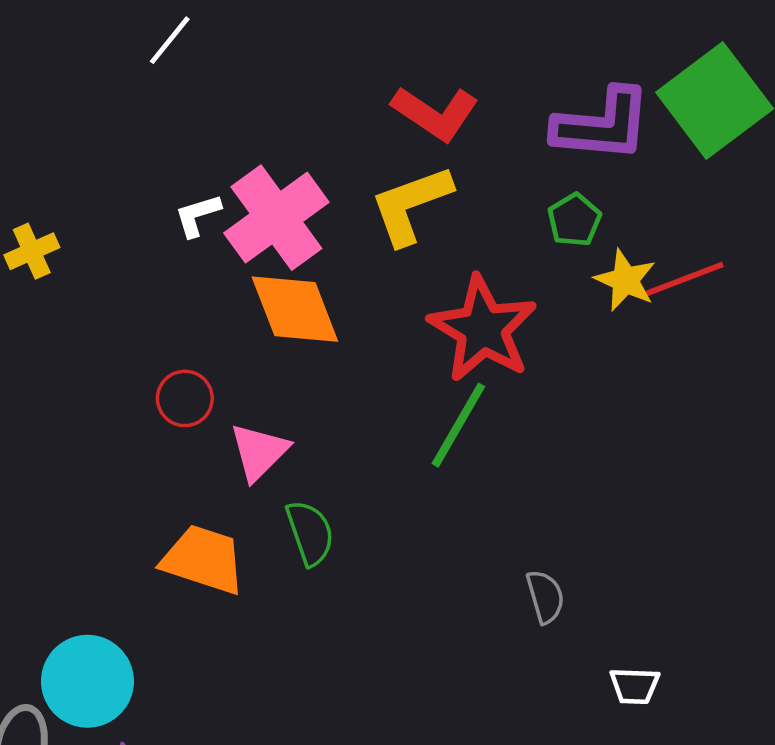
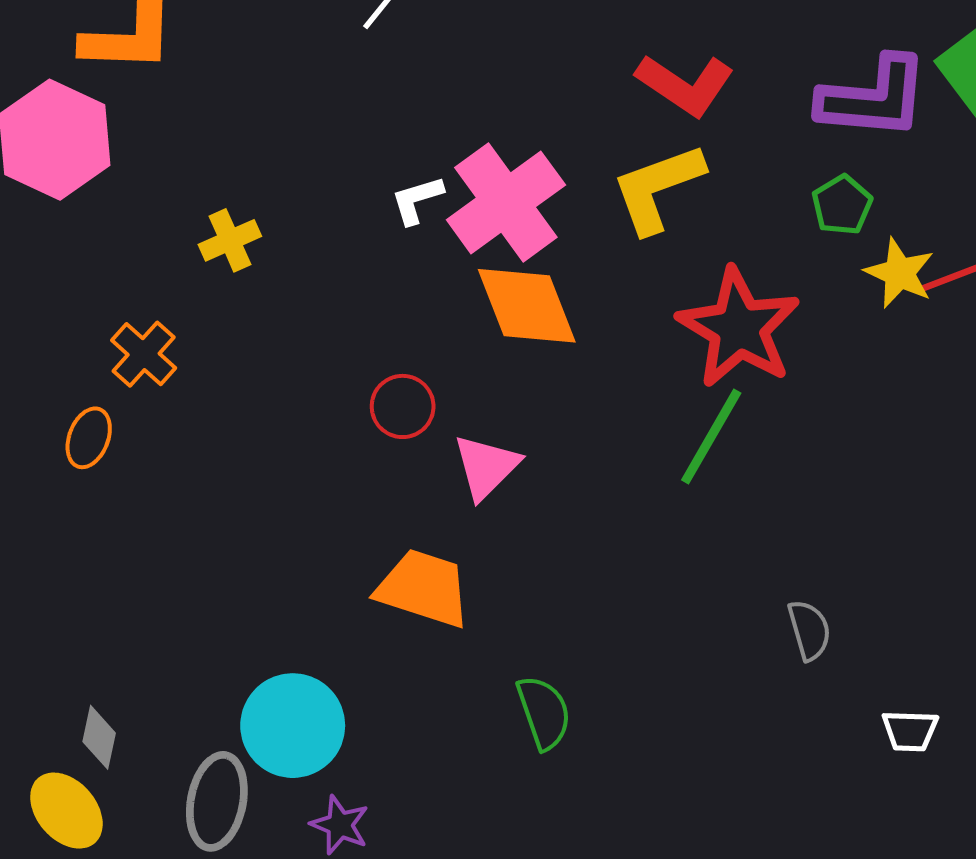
green semicircle: (310, 533) -> (544, 712), moved

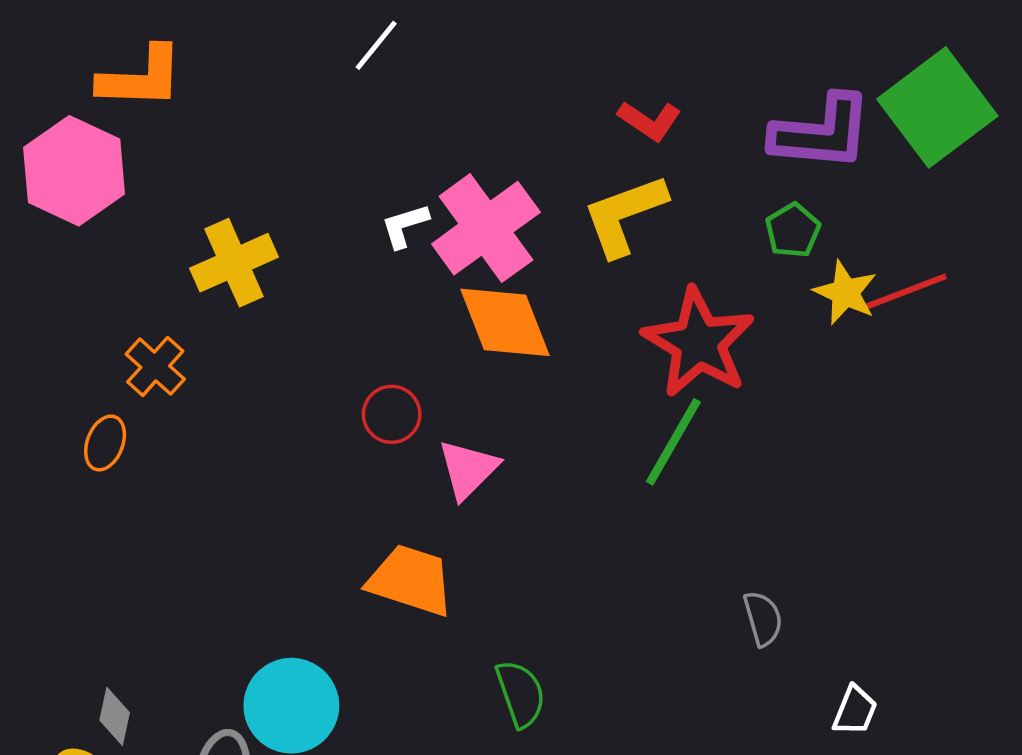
red L-shape: (685, 85) -> (650, 121), size x0.7
yellow cross: (230, 240) -> (234, 263), size x1.5
white trapezoid: (910, 731) -> (855, 710), turned -70

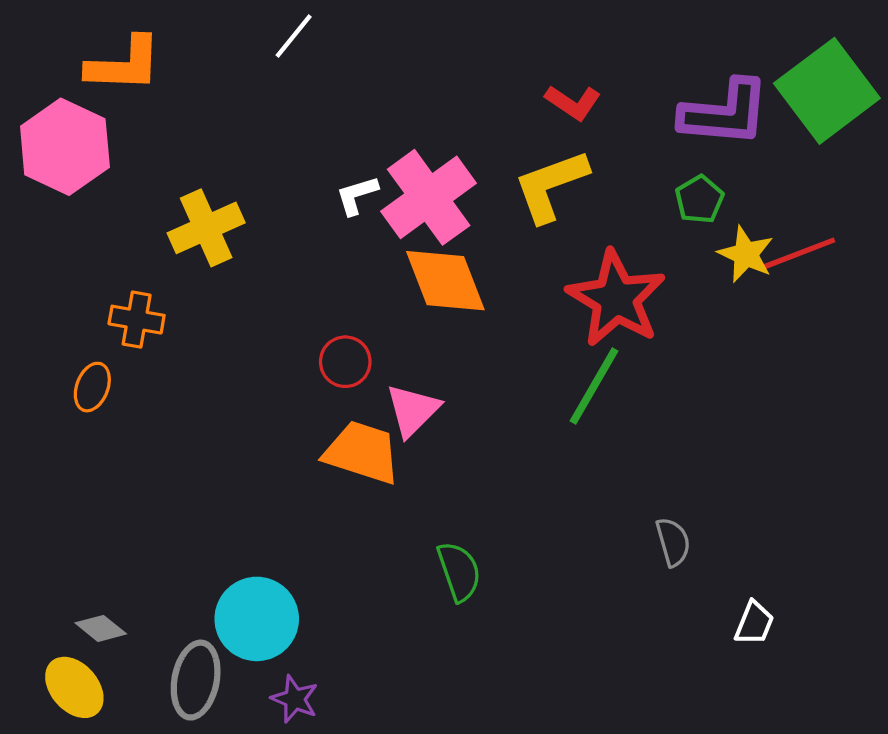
white line: (376, 45) -> (294, 36), moved
orange cross: (155, 367) -> (137, 320), turned -32
orange trapezoid: (411, 580) -> (362, 452), moved
green semicircle: (521, 694) -> (459, 571), moved
gray diamond: (115, 716) -> (101, 628), turned -63

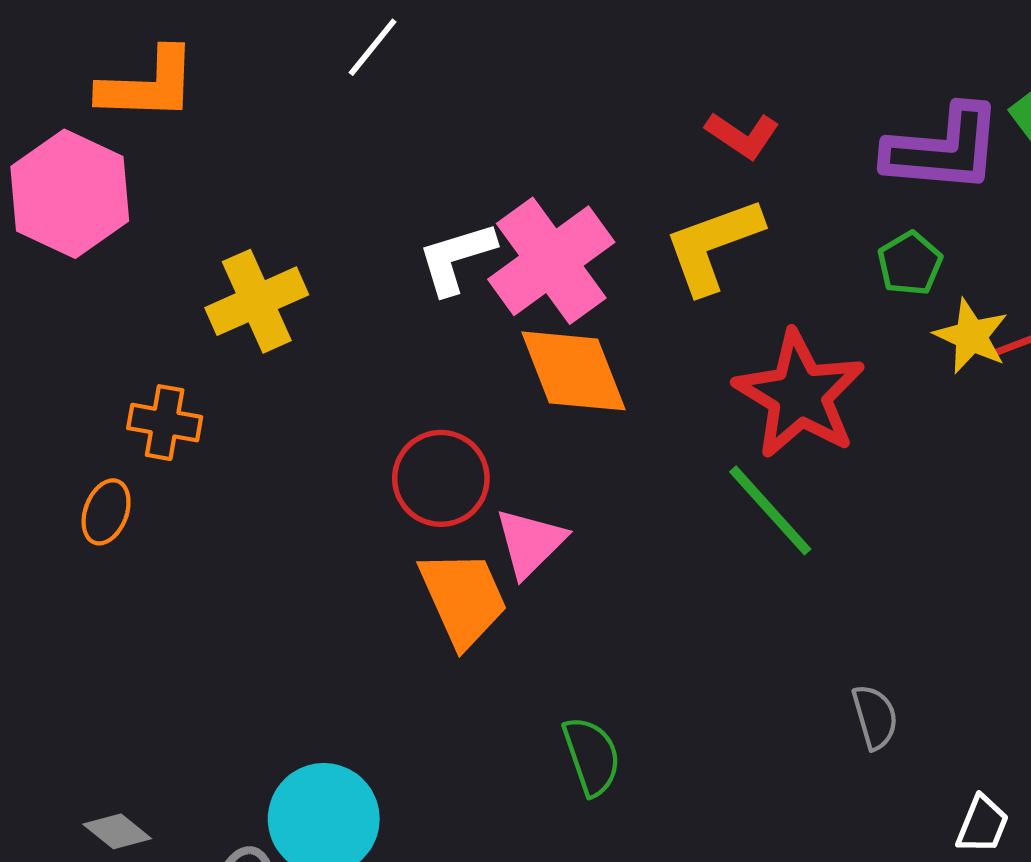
white L-shape: (357, 195) -> (456, 258), size x1.4
red circle: (345, 362) -> (441, 478), size x1.4
green line: (594, 386) -> (770, 510), turned -72
orange trapezoid: (362, 452) -> (463, 598), turned 48

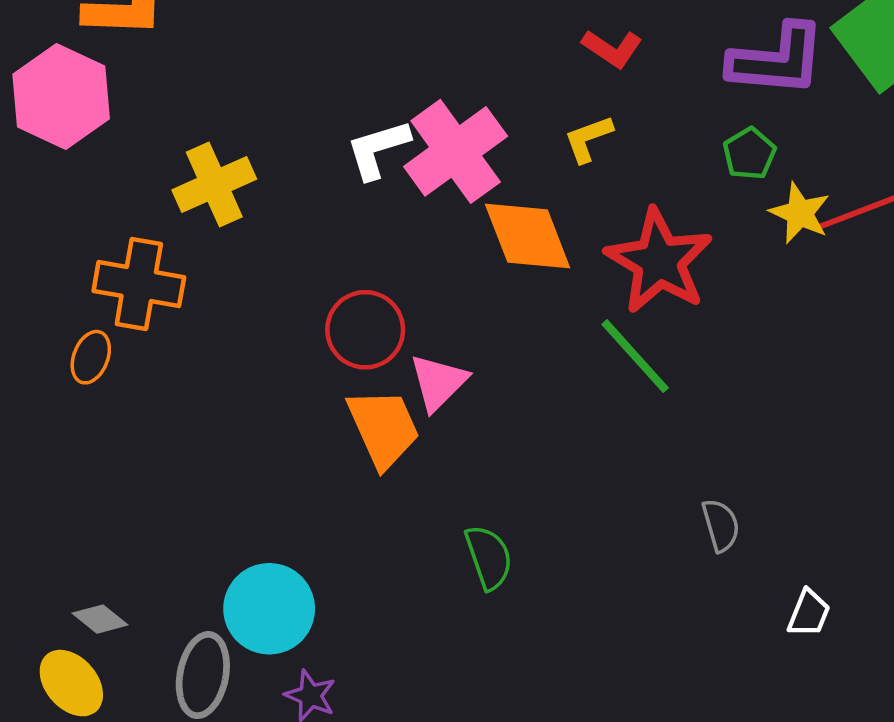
yellow L-shape: (713, 245) -> (588, 139), size x0.6
orange diamond: (574, 371) -> (528, 236), moved
orange cross: (165, 423) -> (139, 284), size x1.5

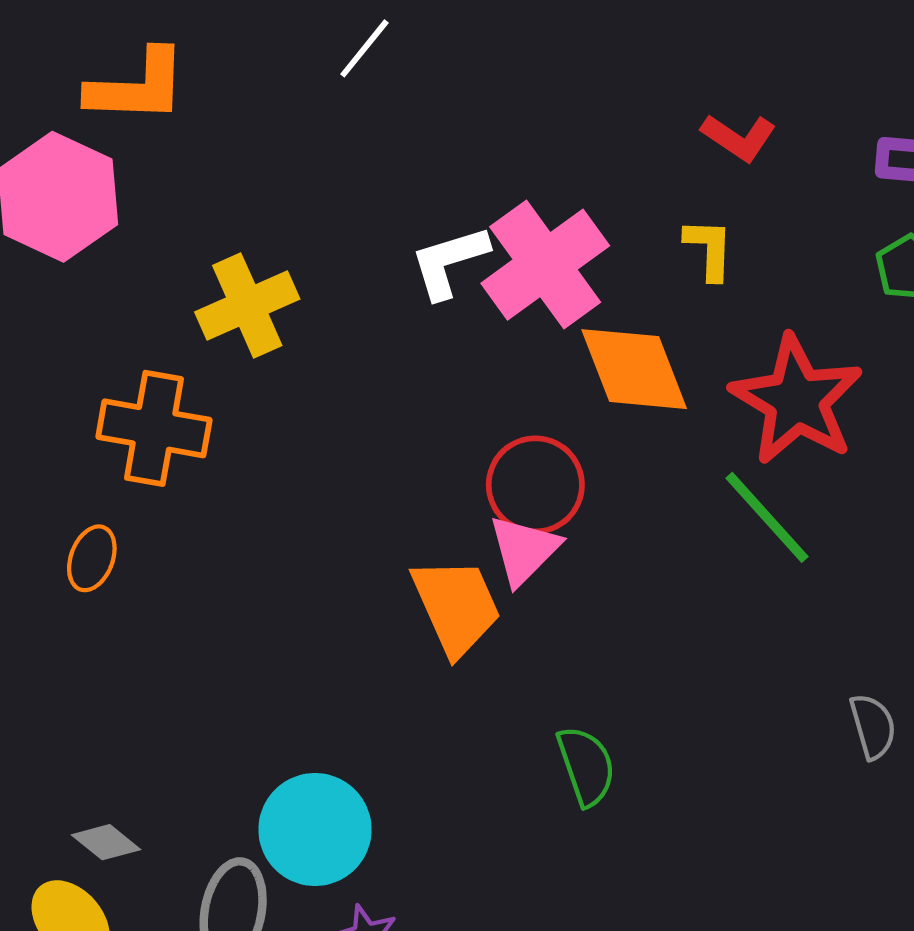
yellow L-shape: (588, 139) -> (709, 249), turned 112
red circle: (365, 330) -> (535, 485), moved
orange ellipse: (91, 357) -> (92, 558), moved

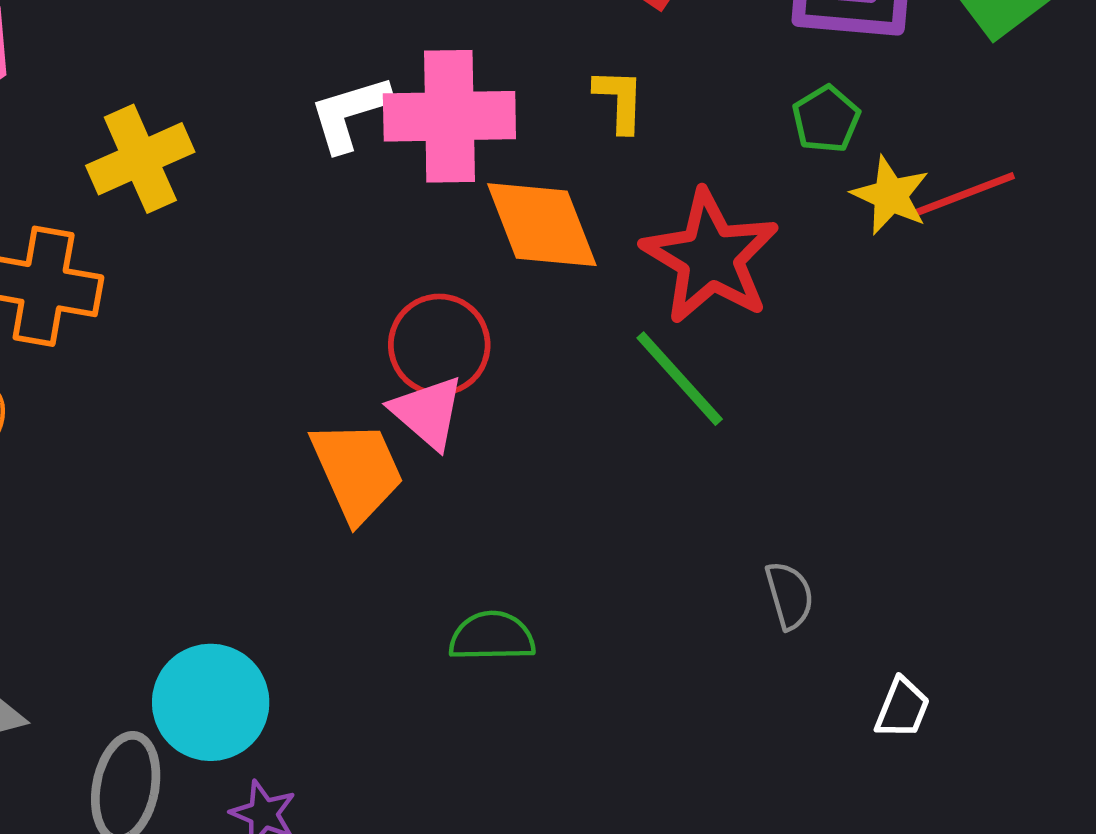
pink cross: (545, 265) -> (449, 116), turned 35
pink triangle: (524, 550) -> (427, 412), turned -34
green semicircle: (586, 766) -> (492, 636), turned -72

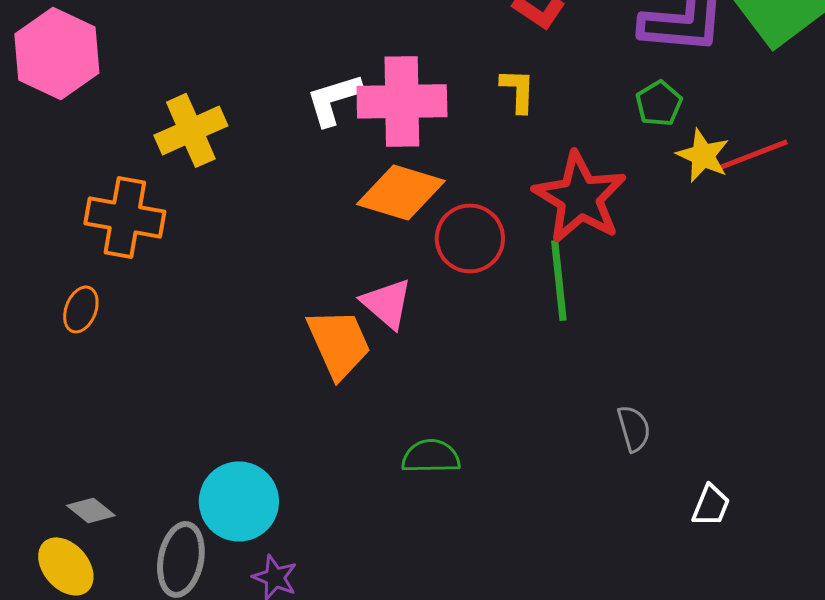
orange diamond: (542, 225) -> (401, 192), moved, turned -52
red circle: (439, 345) -> (470, 238), moved
green line: (680, 379) -> (559, 280), turned 36

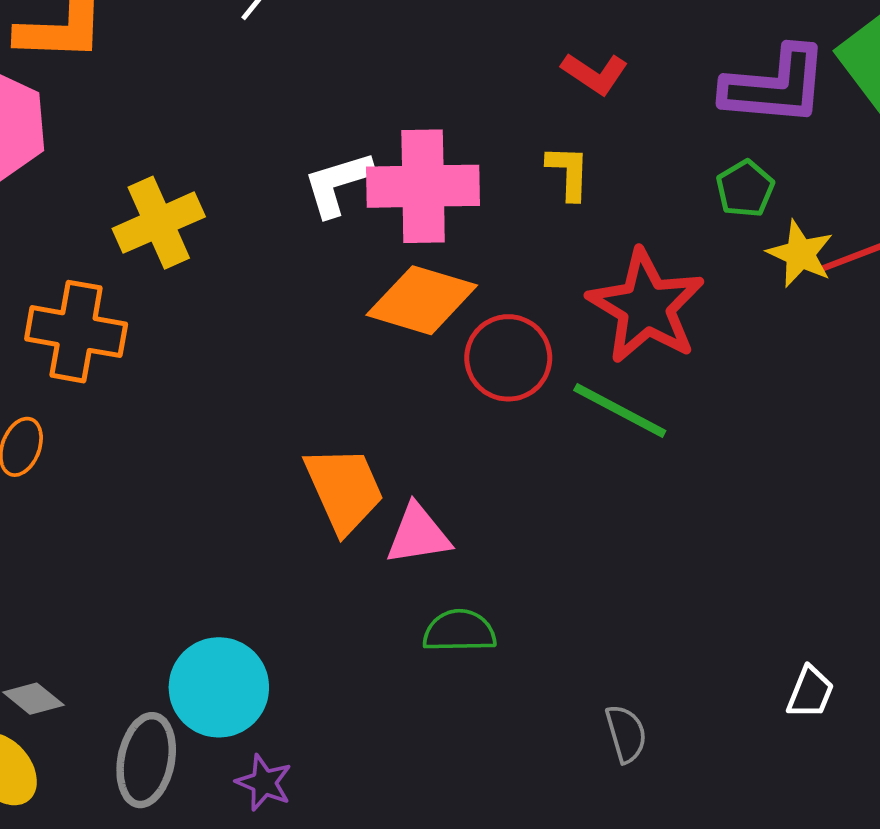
green line: (559, 280) -> (620, 410), turned -56
pink triangle: (387, 303) -> (418, 535), moved, turned -50
gray semicircle: (634, 428) -> (626, 734), moved

